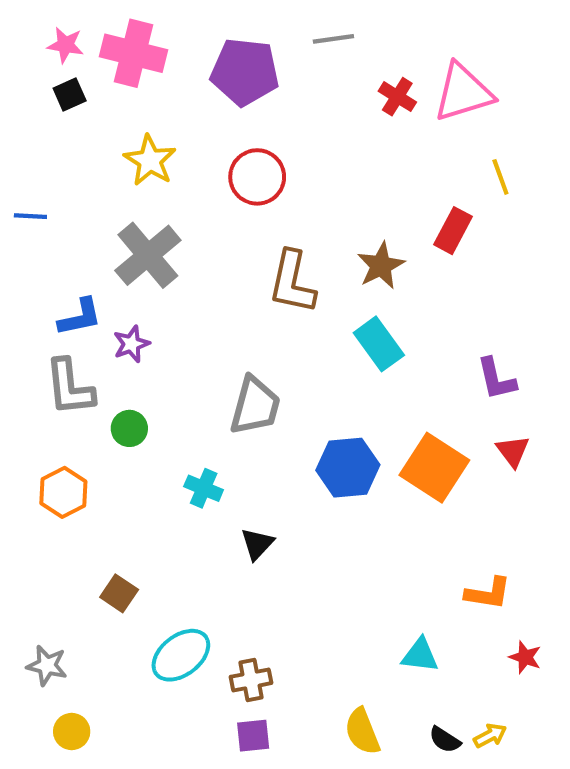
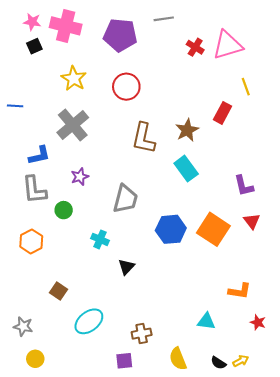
purple star: (131, 344) -> (80, 177), moved
brown cross: (251, 680) -> (142, 334), moved

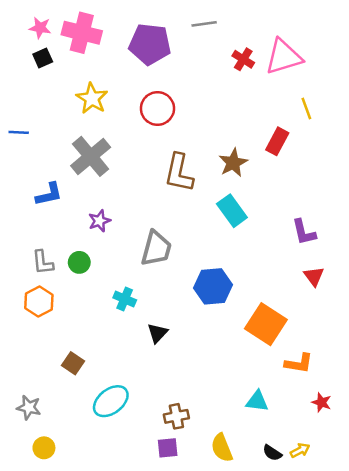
gray L-shape: (34, 190) -> (43, 262), moved, size x0.7
orange square: (213, 229) -> (266, 324), moved
purple square: (124, 361) -> (168, 448), moved

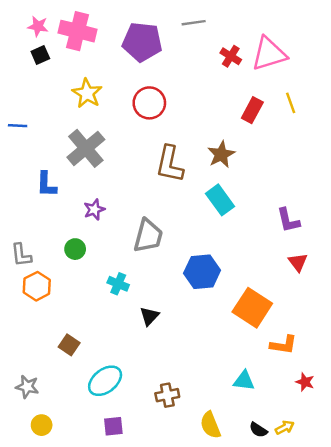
red rectangle: (277, 141) -> (252, 110), moved
blue L-shape: (49, 194) -> (46, 184), turned 104
gray L-shape: (43, 262) -> (21, 255), moved
purple square: (168, 448) -> (113, 426), moved

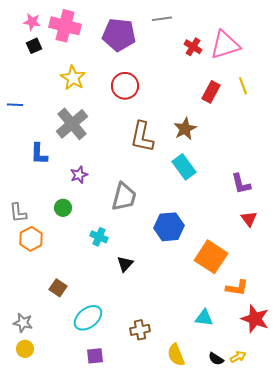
red star: (305, 382) -> (255, 319), size x1.8
yellow circle: (42, 425) -> (25, 349), moved

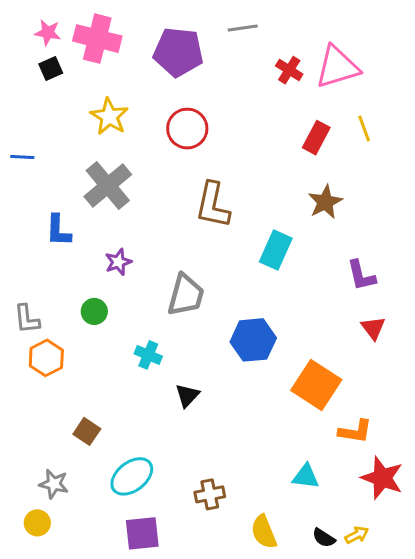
brown star: (185, 129) -> (325, 202), moved
cyan rectangle: (184, 167) -> (276, 250), turned 60
gray star: (23, 323) -> (54, 484), moved
purple square: (95, 356) -> (142, 533), size x1.4

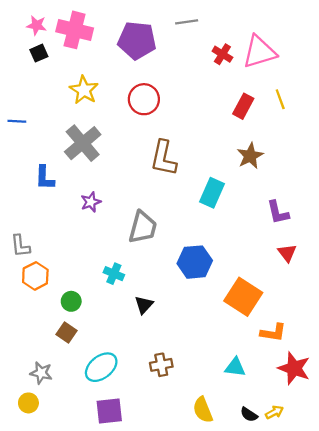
green circle: (94, 311) -> (71, 301), moved
brown cross: (210, 494) -> (161, 365), moved

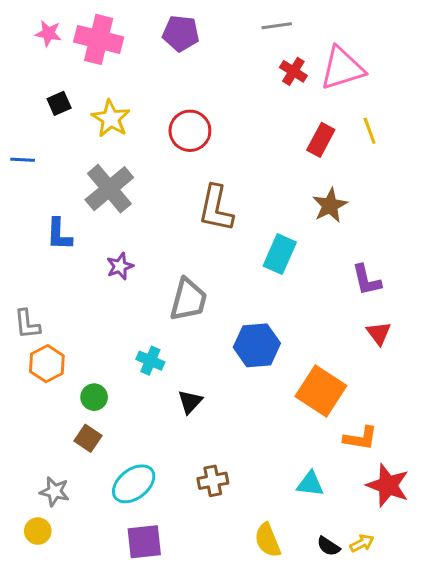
gray line: (187, 22) -> (277, 26), moved
purple pentagon: (137, 40) -> (181, 33), moved, size x0.7
black square: (39, 53) -> (59, 103), moved

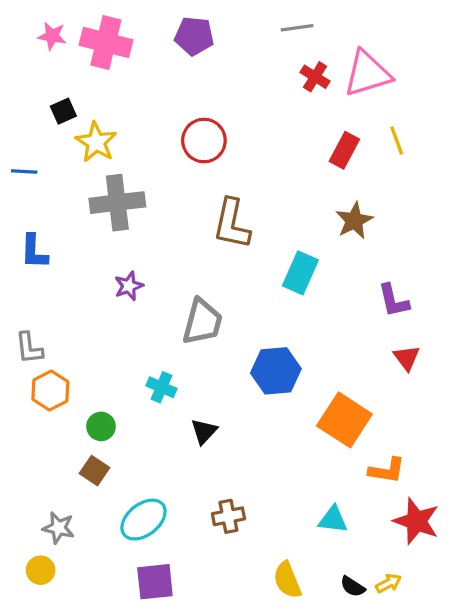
yellow star: (111, 119) -> (96, 142), moved
gray cross: (109, 189) -> (117, 203), turned 33
blue L-shape: (59, 234) -> (34, 252), moved

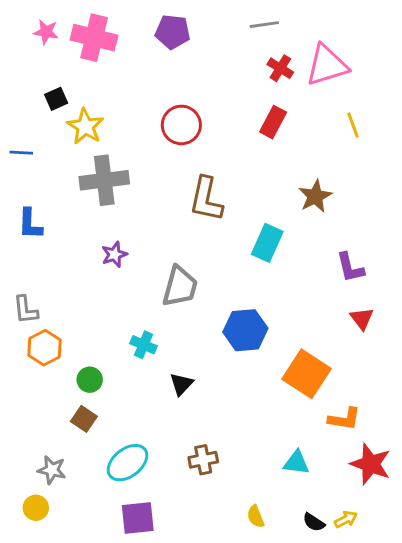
red rectangle: (344, 150) -> (273, 122), moved
yellow semicircle: (287, 580) -> (256, 516), size x0.7

